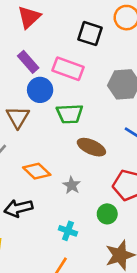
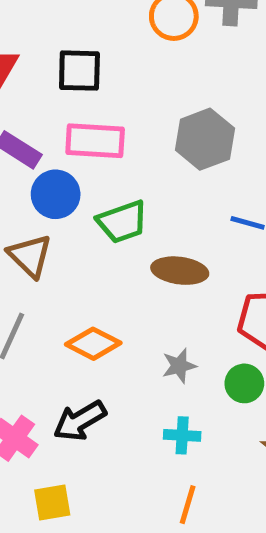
black square: (90, 34) -> (79, 71), moved
gray star: (72, 185) -> (179, 366), moved, turned -30

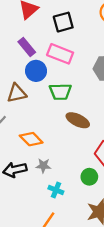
black square: (79, 71) -> (63, 22), turned -35
brown triangle: (30, 256) -> (17, 93), turned 45
gray star: (179, 366) -> (43, 166), moved

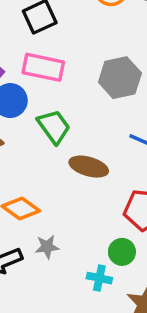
green trapezoid: (60, 92) -> (54, 127), turned -115
cyan cross: (56, 190) -> (99, 278), moved

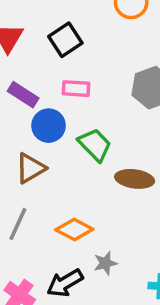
pink rectangle: (43, 67) -> (76, 89), size x0.7

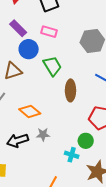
brown ellipse: (135, 179) -> (70, 90), turned 70

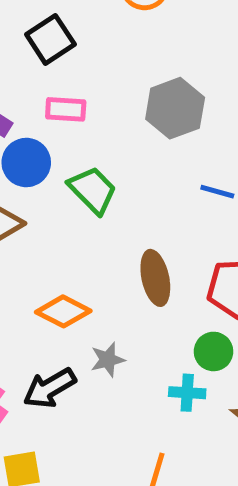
brown ellipse: (70, 90) -> (155, 278), moved

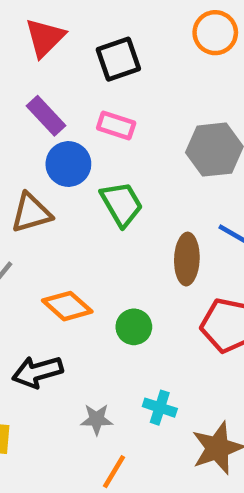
brown ellipse: (155, 278) -> (187, 259), moved
green circle: (213, 351) -> (134, 327), moved
gray star: (108, 360) -> (97, 419), moved

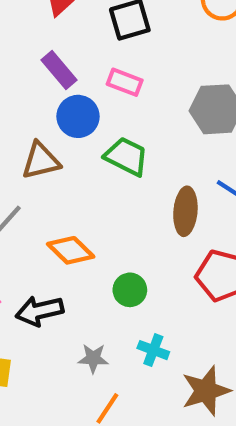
green trapezoid: (122, 204) -> (126, 156), turned -36
green circle: (134, 327) -> (130, 290), moved

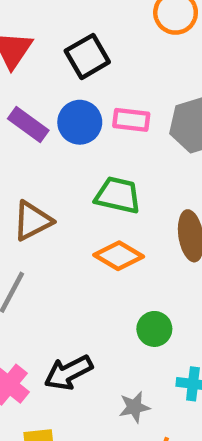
pink rectangle: (125, 82) -> (131, 120), moved
blue circle: (78, 116) -> (80, 122), moved
orange diamond: (71, 250) -> (119, 256), moved

